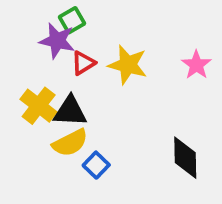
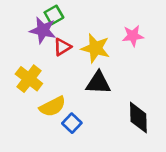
pink star: (196, 65) -> (133, 36), moved, turned 30
black triangle: (70, 111) -> (98, 83), moved

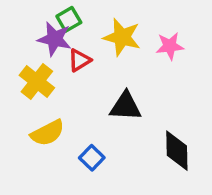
yellow star: (95, 48) -> (122, 37), moved
yellow cross: (29, 79) -> (37, 82), moved
yellow semicircle: (53, 106) -> (47, 133), moved

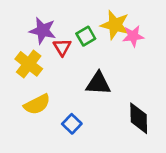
green square: (69, 19) -> (86, 36), moved
yellow star: (122, 37) -> (115, 25), moved
red triangle: (79, 60) -> (62, 47), turned -30

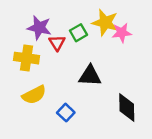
yellow cross: (29, 64) -> (27, 58), turned -30

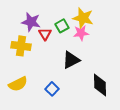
pink star: (122, 33) -> (81, 33), moved
black triangle: (90, 76) -> (71, 60), turned -30
yellow semicircle: (34, 95) -> (18, 84), moved

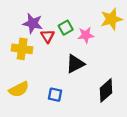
yellow star: (83, 18) -> (111, 19), moved, turned -30
black diamond: (100, 85) -> (106, 90), turned 50
blue square: (52, 89) -> (55, 95), turned -32

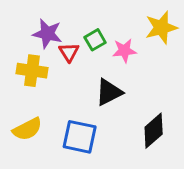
blue square: (55, 95) -> (80, 137), size x1.6

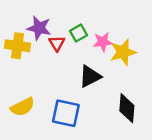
yellow star: (161, 28) -> (123, 52), moved
yellow cross: (32, 71) -> (17, 46), moved
black diamond: (154, 131) -> (127, 108), turned -44

